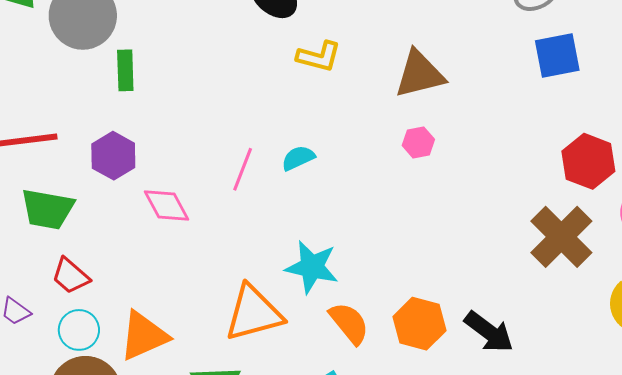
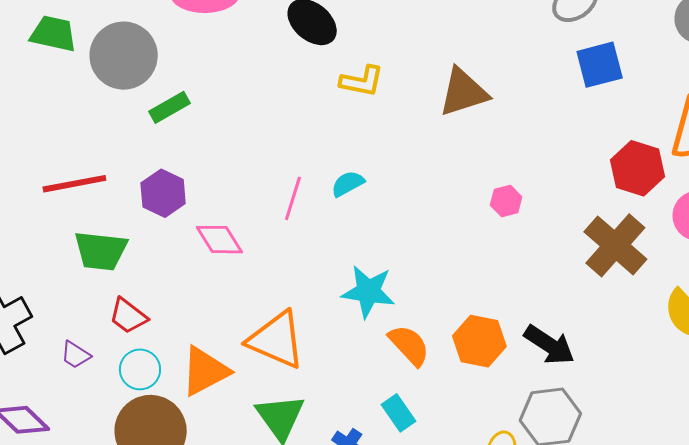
green rectangle: (125, 70) -> (170, 107), turned 66
pink hexagon: (418, 142) -> (506, 201), moved
orange triangle: (254, 313) -> (276, 340), moved, turned 42

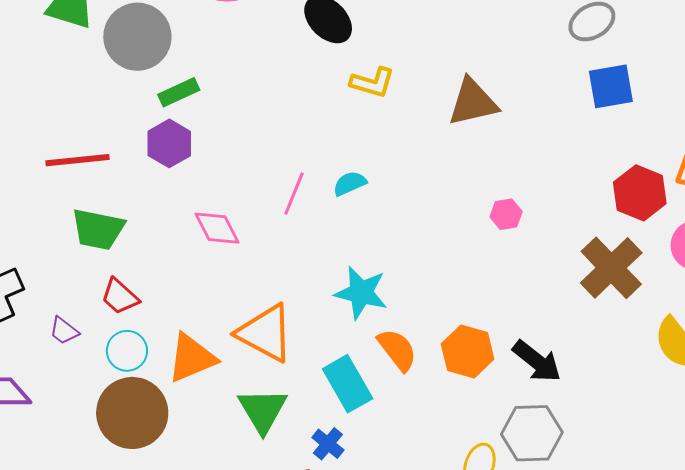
purple hexagon: (163, 193) -> (169, 143), moved
cyan rectangle: (398, 413) -> (348, 384), moved, size x1.5

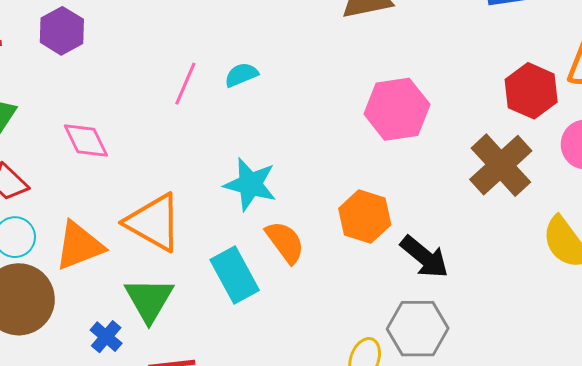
pink hexagon: (506, 214) -> (397, 109), size x2.0
pink diamond: (217, 228) -> (86, 141), moved
orange hexagon: (468, 352) -> (365, 217), moved
blue cross: (328, 444) -> (106, 337), moved

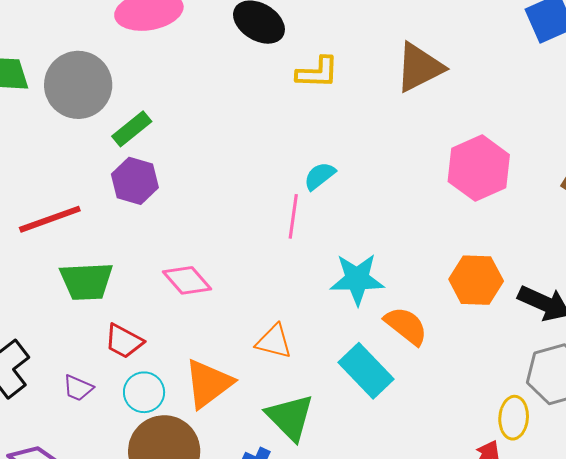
pink line: (185, 84) -> (293, 216), moved
orange triangle: (154, 222) -> (274, 342), size x0.6

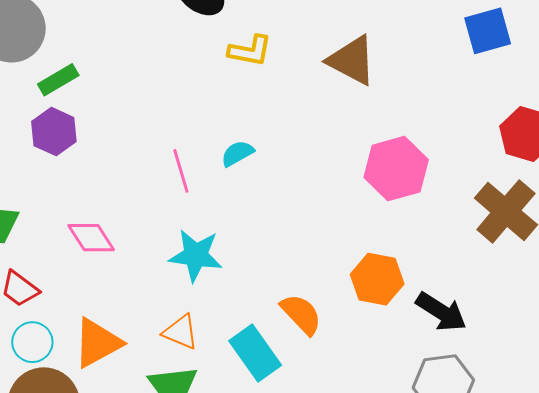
brown triangle: (419, 67) -> (352, 60), turned 46
pink line: (293, 216) -> (181, 171), moved, turned -33
cyan star: (357, 279) -> (196, 255), moved
orange triangle: (274, 342) -> (181, 332), moved

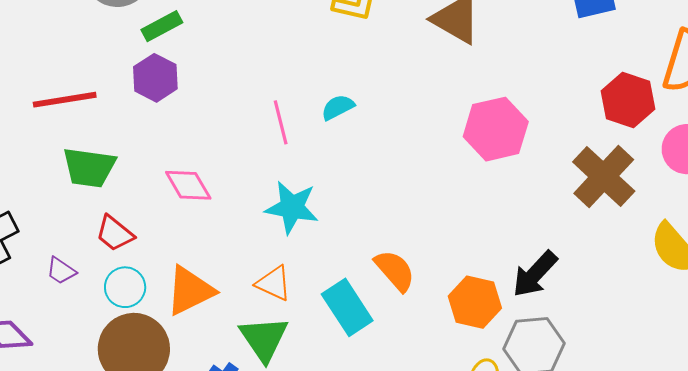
orange hexagon: (377, 279) -> (475, 302), moved
black arrow: (441, 312) -> (535, 274), turned 98

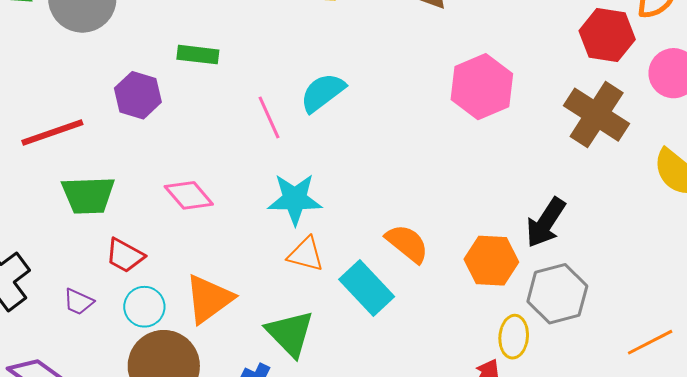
green rectangle: (162, 26) -> (198, 55), moved, turned 45
cyan semicircle: (338, 107) -> (323, 93), size x1.4
orange triangle: (274, 283) -> (306, 254), moved

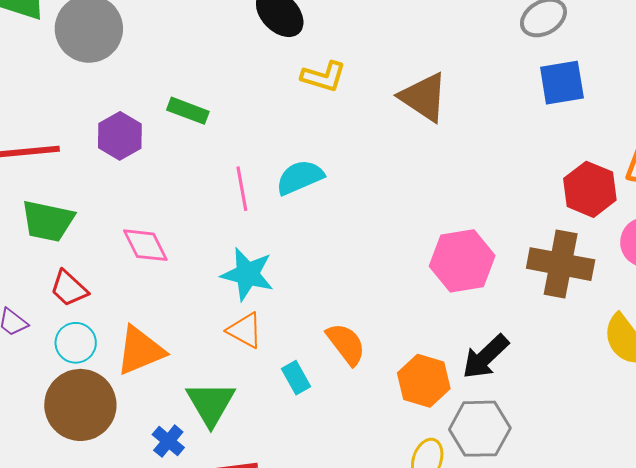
pink hexagon: (482, 87) -> (462, 261), moved
brown cross: (597, 115) -> (561, 264), turned -36
cyan rectangle: (367, 288) -> (296, 378), size x0.6

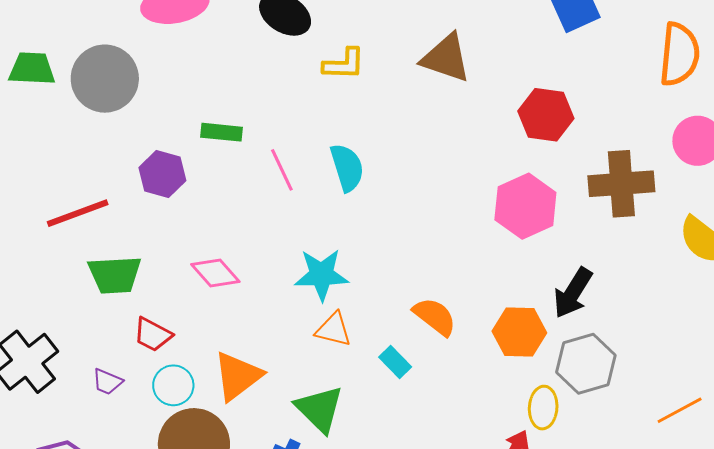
cyan semicircle: (300, 177) -> (347, 168), turned 111
pink line: (242, 189) -> (282, 170), moved
red hexagon: (590, 189) -> (546, 115), moved

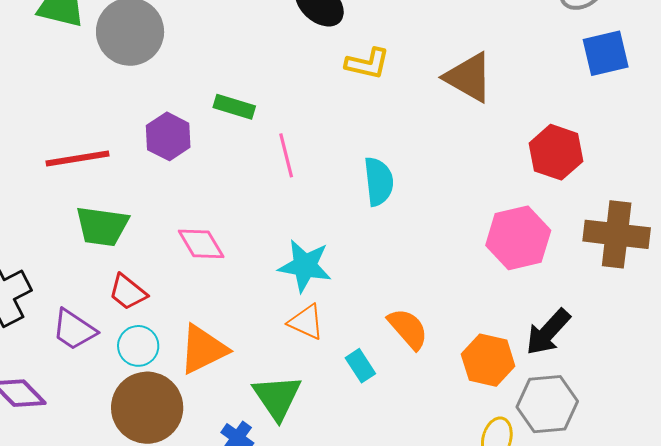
cyan semicircle: (347, 168) -> (379, 182), moved
purple trapezoid: (107, 382) -> (74, 330), size x1.5

